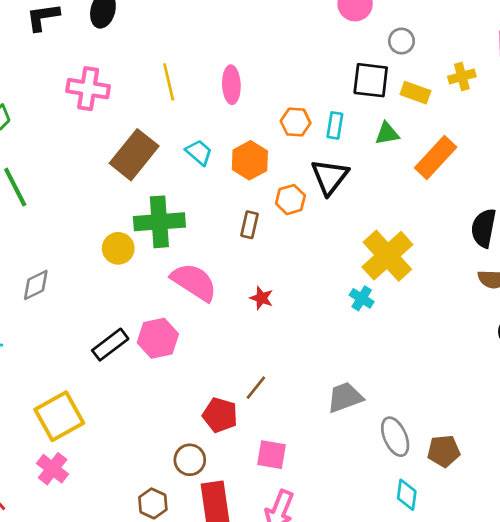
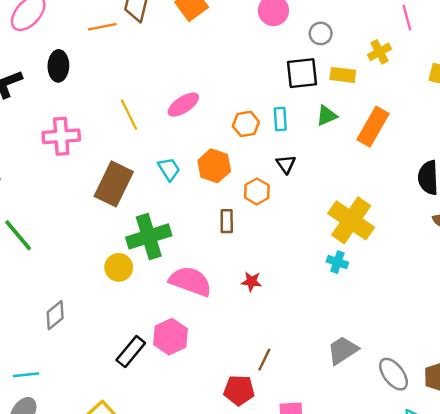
pink ellipse: (231, 85) -> (183, 105), turned 72
cyan trapezoid: (199, 152) -> (169, 169), turned 30
black triangle: (330, 177) -> (286, 164), size x0.6

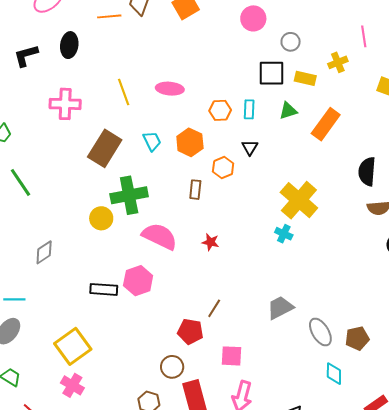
pink ellipse: (183, 105) -> (170, 89), turned 32
black rectangle: (131, 352) -> (104, 289), turned 48

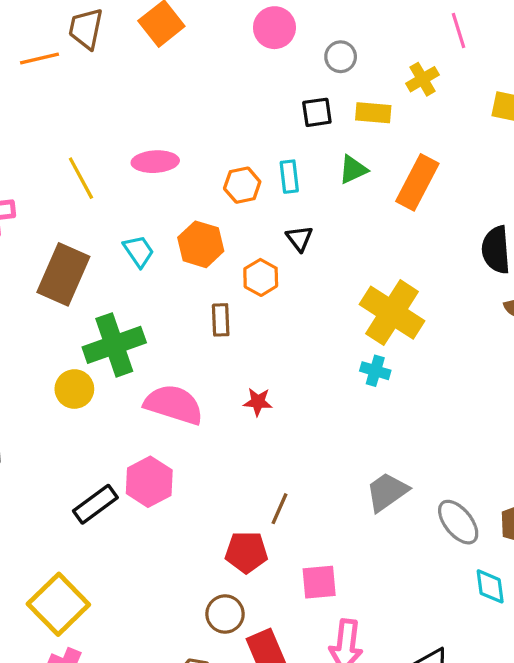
black square: (271, 73) -> (317, 112), size x0.7
black rectangle: (104, 289) -> (95, 504), turned -32

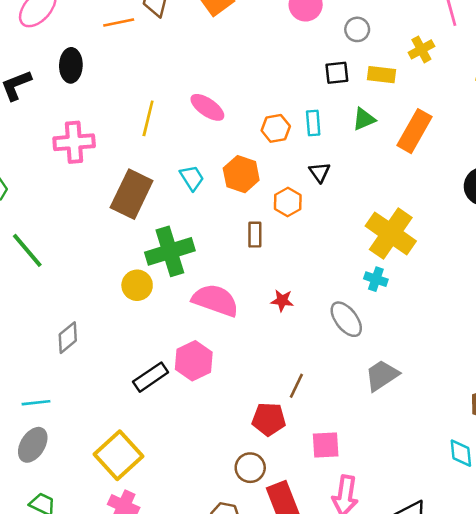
pink ellipse: (155, 162) -> (207, 107), turned 36
yellow line: (81, 178) -> (148, 118), turned 40
gray ellipse: (458, 522) -> (346, 319), moved

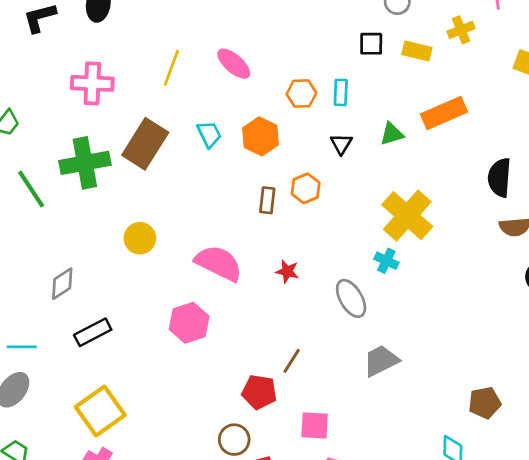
green triangle: (364, 119) -> (392, 134), moved
orange rectangle: (414, 131) -> (444, 113), turned 30
orange hexagon: (288, 202) -> (306, 188), moved
green cross: (170, 251) -> (85, 163), moved
black rectangle: (151, 377) -> (93, 332), moved

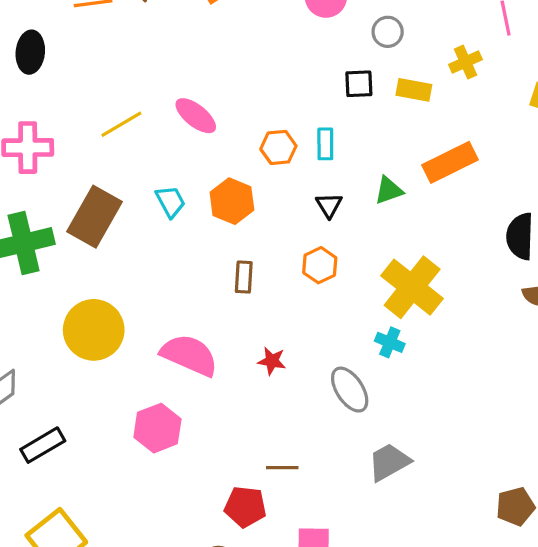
yellow line: (171, 68) -> (121, 124), turned 42
orange hexagon: (306, 188) -> (320, 265), moved
yellow circle: (140, 238) -> (94, 330), size x1.6
brown line: (292, 361) -> (282, 468), turned 60

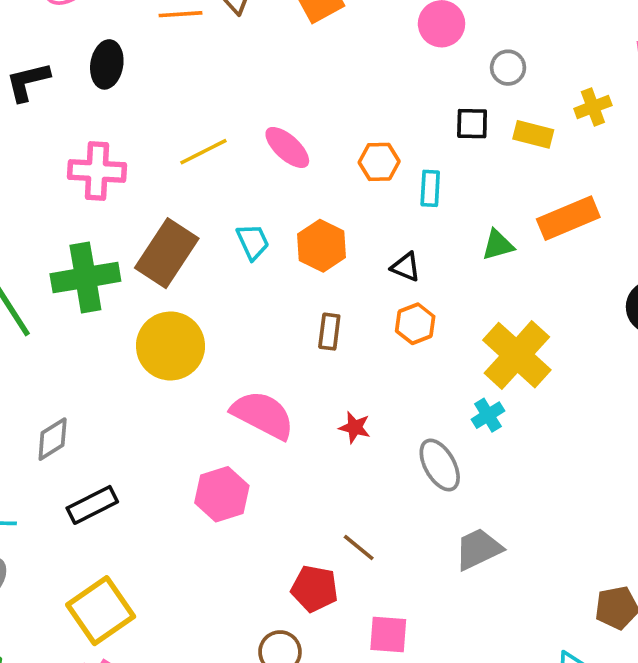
orange hexagon: (278, 147) -> (379, 162), moved
black triangle: (329, 205) -> (406, 267), moved, turned -40
yellow circle: (94, 330) -> (170, 346), moved
cyan cross: (390, 342) -> (488, 415), turned 32
brown line: (282, 468) -> (359, 548), turned 36

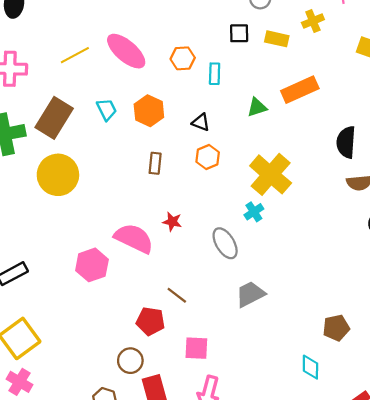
pink ellipse: (287, 147) -> (126, 51), size x1.4
pink semicircle: (263, 415) -> (134, 238), moved

